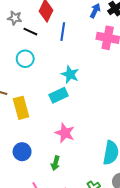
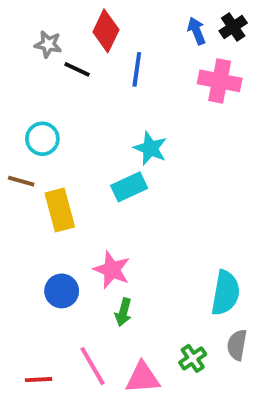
blue arrow: (95, 11) -> (197, 31), turned -48
cyan circle: (25, 59) -> (42, 139), moved
pink star: (65, 133) -> (112, 270), moved

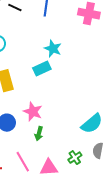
cyan semicircle: (225, 293) -> (92, 124), turned 40

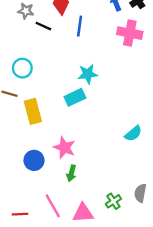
cyan star: (53, 49) -> (88, 74), turned -30
cyan semicircle: (92, 124) -> (133, 134), moved, size x0.7

